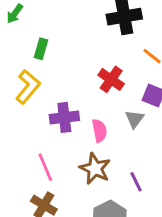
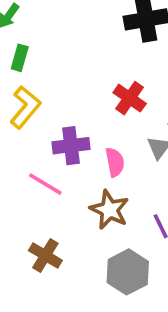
green rectangle: (41, 49) -> (20, 58), moved
pink line: (45, 167) -> (45, 184), moved, turned -36

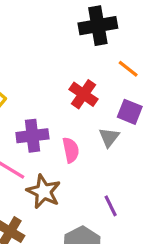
brown star: (109, 210) -> (44, 192), moved

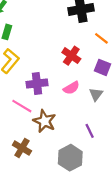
gray triangle: (109, 137) -> (96, 94), moved
pink semicircle: (71, 150) -> (71, 88), moved, turned 70

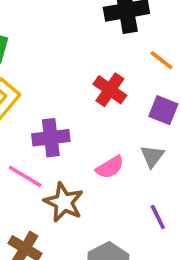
pink semicircle: (71, 88) -> (110, 167), moved
purple line: (90, 131) -> (158, 217), moved

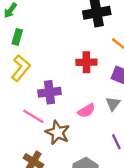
red cross: (110, 90) -> (86, 62), turned -36

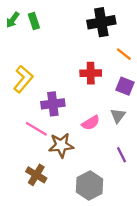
green rectangle: (17, 37) -> (34, 21), moved, turned -35
brown star: (58, 133) -> (61, 145), turned -30

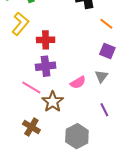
red cross: (91, 73) -> (46, 40), moved
yellow L-shape: (23, 79) -> (20, 24), moved
brown star: (61, 145) -> (53, 102), turned -30

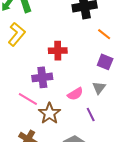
red cross: (46, 40) -> (58, 51), moved
purple line: (104, 110) -> (91, 115), moved

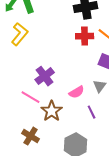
red cross: (58, 51) -> (85, 36), moved
purple cross: (42, 77) -> (45, 76), turned -30

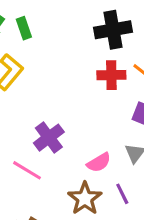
brown star: (52, 111) -> (85, 198), moved

